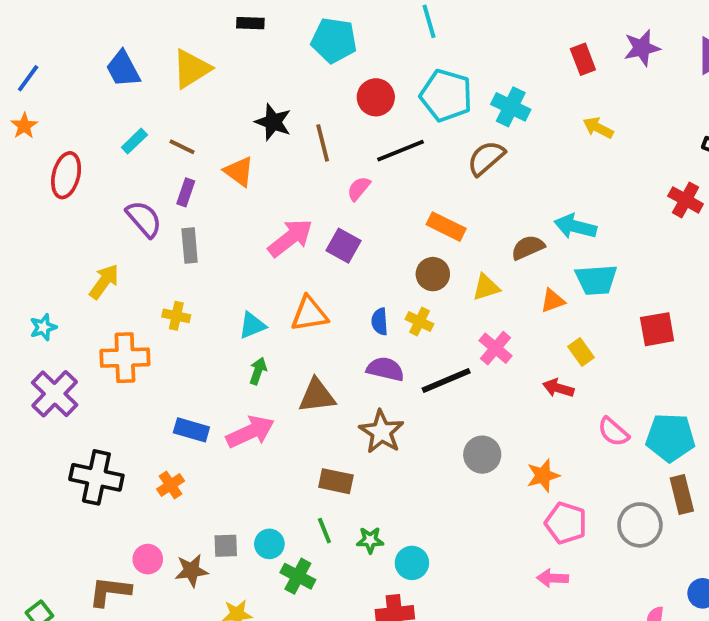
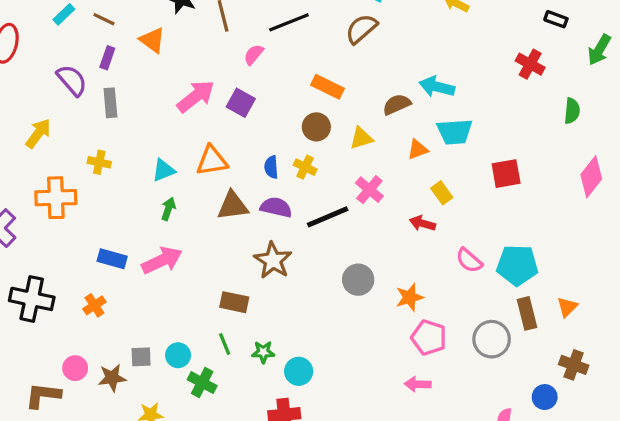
brown triangle: (317, 396) -> (233, 206), moved

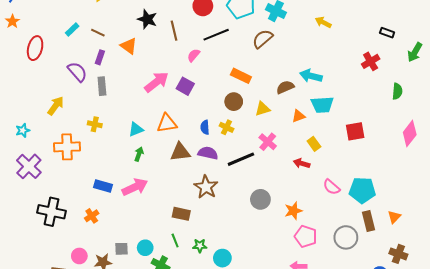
red cross: (530, 64) -> (371, 61), turned 30

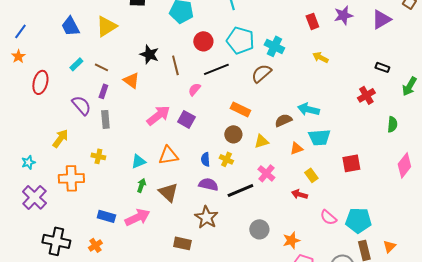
brown triangle: (180, 152) -> (168, 192), moved, turned 50

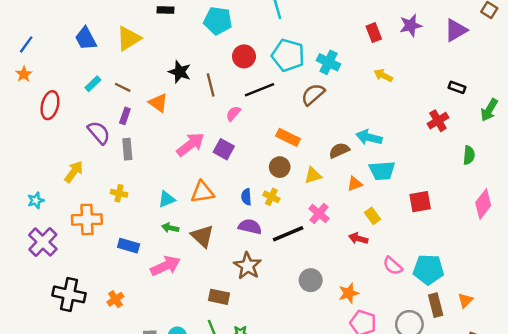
green arrow: (141, 185) -> (170, 228), turned -96
blue rectangle: (106, 216) -> (129, 246), moved

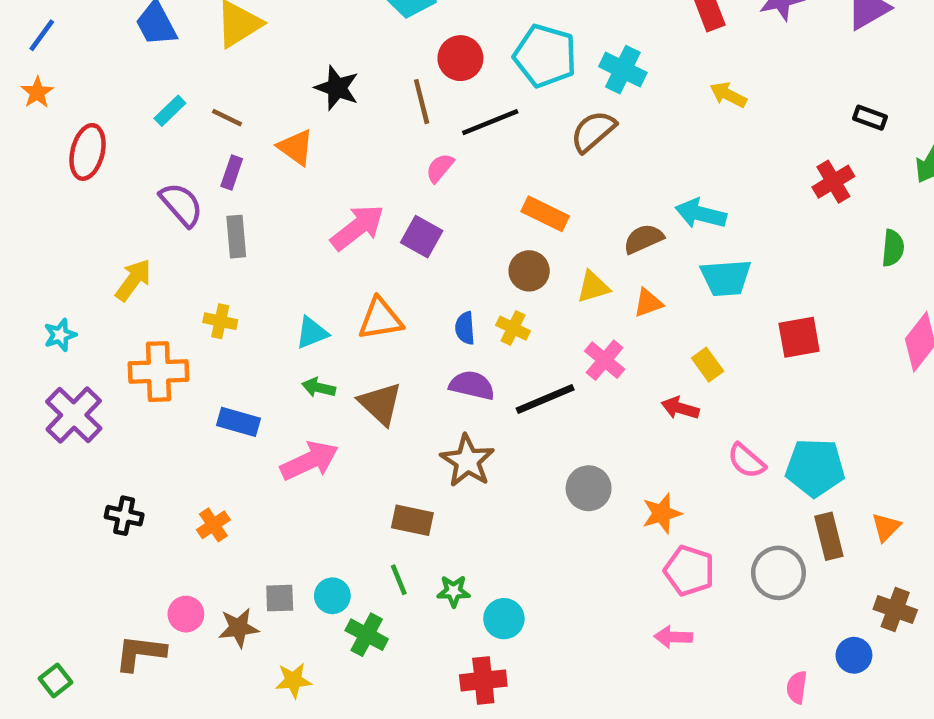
brown line: (211, 85) -> (422, 102), moved
orange triangle: (355, 184) -> (648, 303), moved
black cross: (69, 294) -> (124, 516), size x0.6

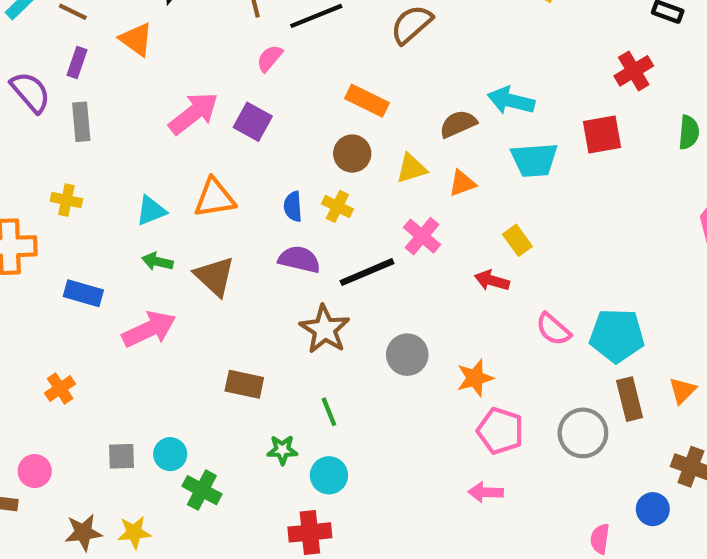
red square: (799, 337) -> (602, 134), moved
brown star: (467, 461) -> (325, 329), moved
green line: (399, 580) -> (329, 412), moved
brown star: (239, 628) -> (83, 532), moved

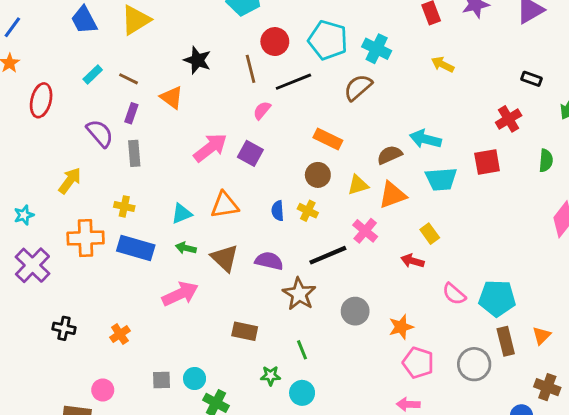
orange triangle: (462, 183) -> (392, 195), size x1.5
purple semicircle: (299, 259) -> (269, 261), moved
blue rectangle: (83, 293) -> (136, 248), moved, size x1.4

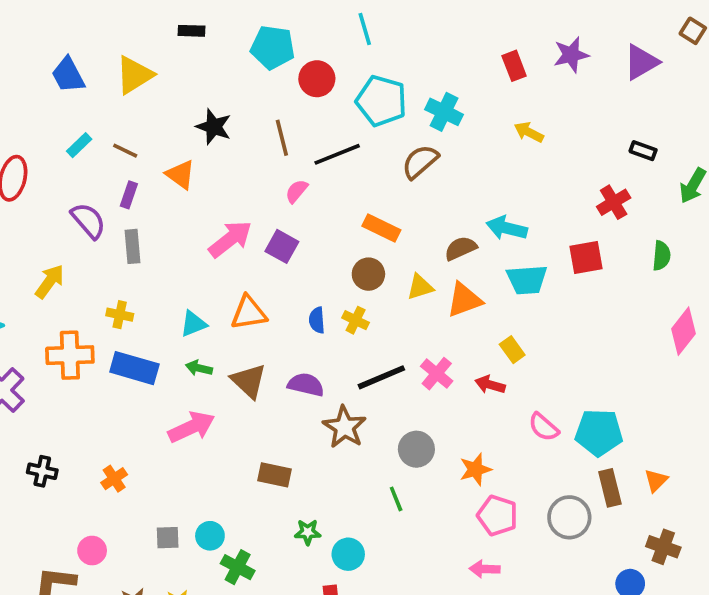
red circle: (275, 42) -> (317, 79), moved
pink cross: (365, 231) -> (437, 374), moved
green line: (302, 350) -> (396, 499), moved

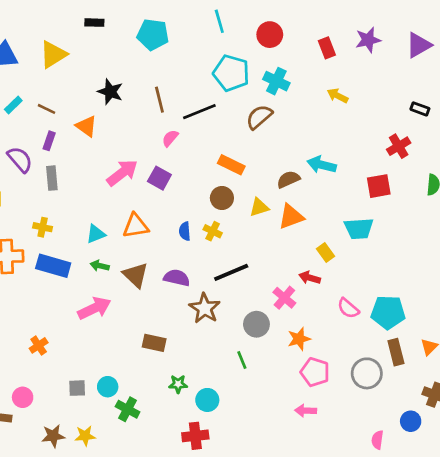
red circle: (317, 79) -> (270, 35), moved
cyan trapezoid: (527, 280) -> (359, 229), moved
pink cross: (437, 374) -> (284, 298), moved

